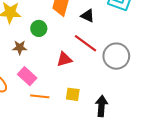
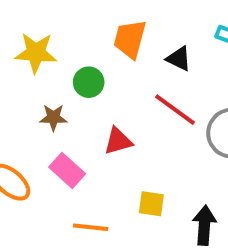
red triangle: (64, 59) -> (118, 141), moved
orange line: (40, 96) -> (91, 227), moved

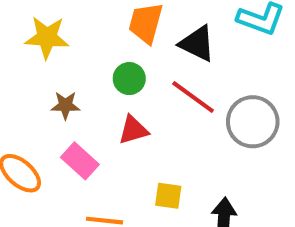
black triangle: (179, 59) -> (197, 44), size x1.4
green circle: (89, 82) -> (129, 79), moved

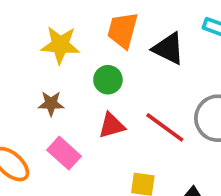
yellow star: (47, 37) -> (60, 45), moved
red line: (193, 97) -> (165, 127), moved

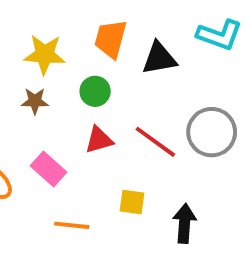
black triangle: (168, 49) -> (159, 58), turned -36
brown star: (51, 104) -> (35, 101), moved

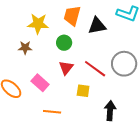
brown star: (35, 101) -> (25, 48), moved
red triangle: (99, 140) -> (66, 68), turned -35
yellow square: (132, 202) -> (83, 91), moved

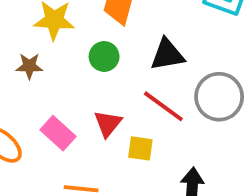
black triangle: (97, 26) -> (167, 55), moved
red triangle: (66, 68) -> (108, 124), moved

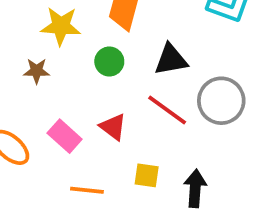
red triangle: (108, 124) -> (113, 127), turned -32
yellow square: (140, 148) -> (147, 175), moved

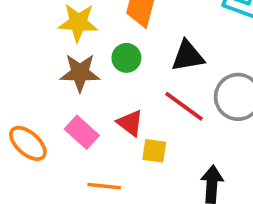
brown star: (37, 71) -> (80, 73), moved, size x1.5
yellow square: (147, 175) -> (154, 151), moved

